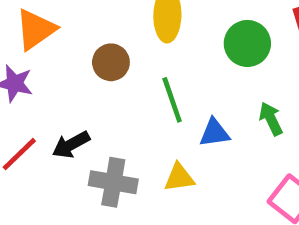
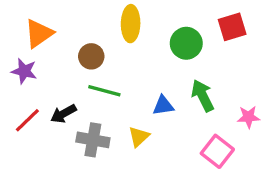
green line: (172, 100) -> (104, 91), moved, turned -56
green arrow: (271, 119) -> (203, 96), size x1.4
yellow triangle: (179, 178) -> (139, 137), turned -35

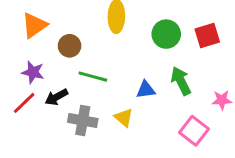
red square: (232, 27) -> (207, 36), moved
brown circle: (91, 56) -> (70, 46), moved
purple star: (24, 71) -> (33, 72), moved
yellow triangle: (139, 137) -> (124, 118), turned -36

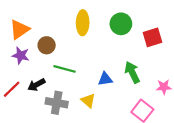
green circle: (166, 34) -> (121, 24), moved
purple star: (33, 72) -> (21, 55), moved

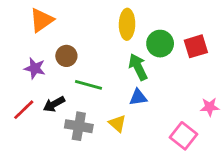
yellow ellipse: (83, 23) -> (127, 24), moved
green circle: (121, 24) -> (160, 44), moved
orange triangle: (19, 29) -> (42, 20), moved
green arrow: (132, 72) -> (138, 67), moved

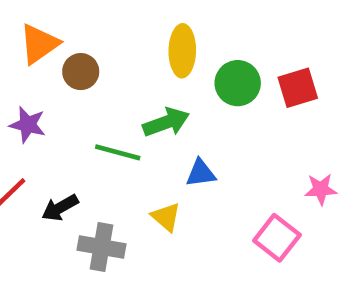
brown circle: (66, 56) -> (81, 72), moved
green arrow: (138, 67) -> (166, 122), moved, turned 96
black arrow: (54, 104) -> (60, 208), moved
gray cross: (79, 126) -> (101, 247), moved

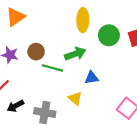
brown circle: (81, 72) -> (36, 52), moved
black arrow: (60, 208) -> (15, 106), moved

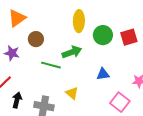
brown circle: (36, 52) -> (36, 39), moved
blue triangle: (92, 78) -> (103, 74), moved
black arrow: (15, 106) -> (17, 100), turned 133

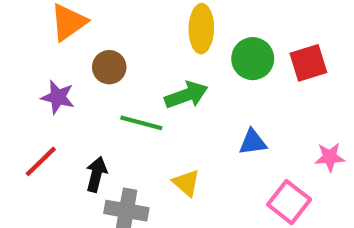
black arrow: (17, 100) -> (96, 174), moved

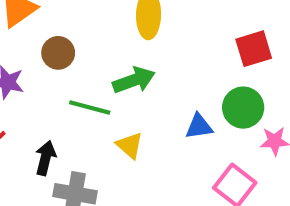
green circle: (253, 59) -> (243, 108), moved
yellow triangle: (186, 183) -> (130, 145), moved

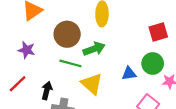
brown circle: (58, 53) -> (67, 34), moved, size x1.5
yellow triangle: (130, 145) -> (92, 84), size x1.5

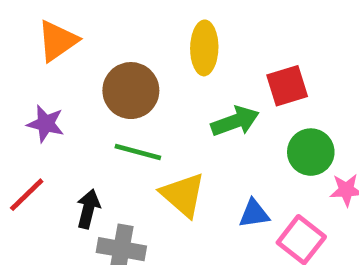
red square: (158, 32) -> (287, 86), moved
green arrow: (94, 49) -> (235, 121), moved
blue triangle: (129, 74) -> (254, 214), moved

